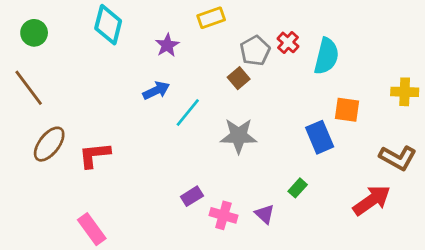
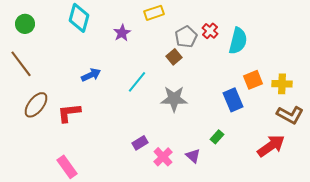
blue arrow: (156, 90) -> (91, 75), moved
yellow cross: (405, 92) -> (282, 84), moved
orange square: (347, 110) -> (253, 80), turned -30
pink cross: (223, 215) -> (163, 157), turned 30

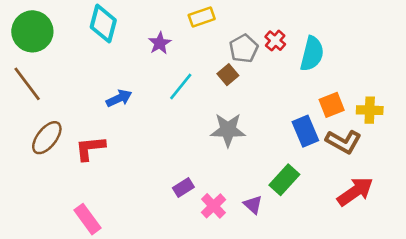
green circle: (25, 24) -> (32, 31), size x1.6
cyan line: (137, 82) -> (181, 87), moved
brown L-shape: (290, 115) -> (343, 142), moved
green rectangle: (217, 137) -> (284, 180), size x1.6

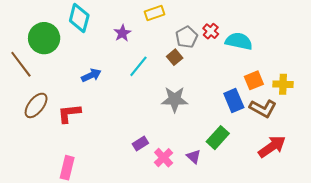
green circle: (32, 31) -> (44, 38), moved
cyan semicircle: (312, 54) -> (239, 41), turned -92
pink rectangle: (88, 219) -> (67, 168), turned 50

